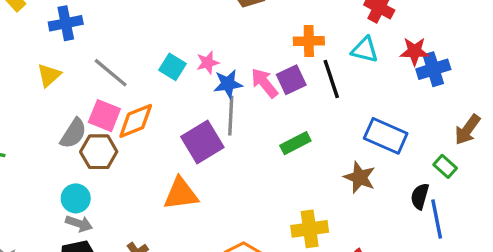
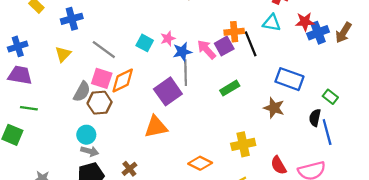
orange cross: (309, 41) -> (234, 32), moved
brown arrow: (468, 130) -> (343, 33), moved

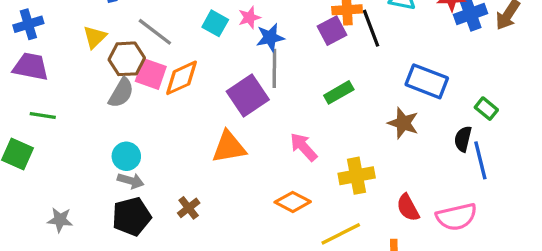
pink arrow: (207, 49) -> (304, 147), moved
brown hexagon: (100, 103) -> (127, 59), moved

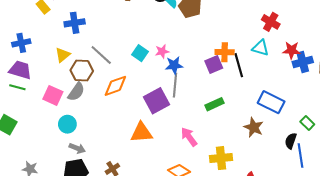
pink square: (151, 74) -> (53, 95), moved
green line: (43, 116) -> (17, 87), moved
cyan circle: (126, 156) -> (67, 124), moved

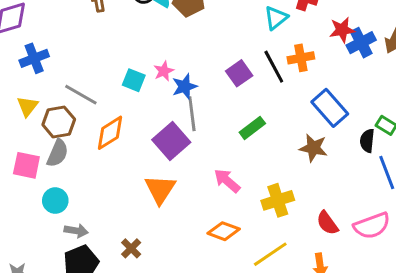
cyan triangle: (260, 48) -> (276, 18), moved, turned -42
orange cross: (225, 52) -> (301, 58), moved
blue rectangle: (271, 102) -> (330, 108), turned 35
orange triangle: (142, 133) -> (160, 189), turned -40
black semicircle: (291, 141) -> (367, 141), moved

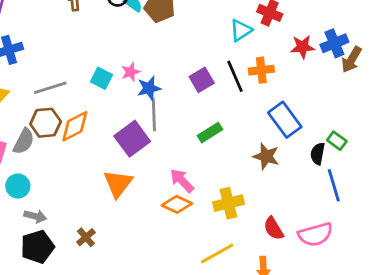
blue cross: (361, 43) -> (334, 43), moved
gray line: (81, 95) -> (50, 88), turned -52
brown hexagon: (59, 122) -> (46, 123), moved
orange diamond: (224, 231) -> (177, 204), moved

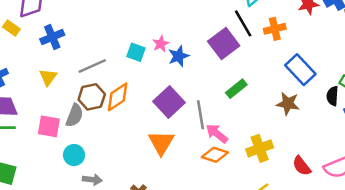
black line: (235, 76) -> (243, 23), moved
purple square: (202, 80) -> (224, 43), size x1.4
gray line: (154, 114) -> (200, 115), moved

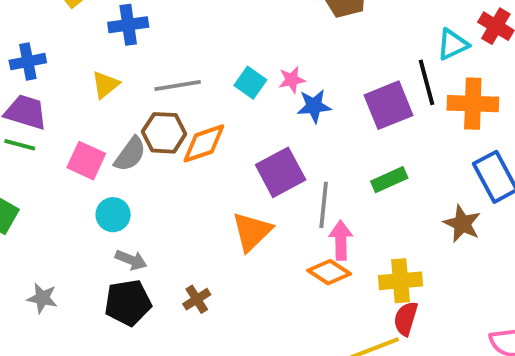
orange cross: (275, 29) -> (473, 104), size x1.4
pink arrow: (217, 133) -> (341, 240), turned 35
red semicircle: (302, 166) -> (406, 319), moved, turned 40

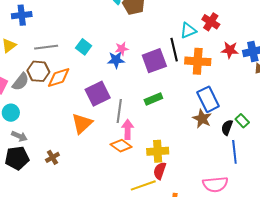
pink star: (292, 80) -> (122, 49), moved
brown star: (462, 224) -> (202, 119), moved

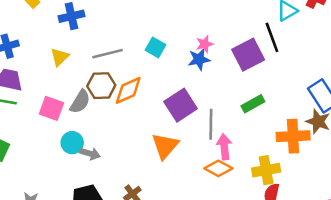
orange cross: (198, 61) -> (293, 136), moved
gray arrow: (19, 136) -> (90, 154), moved

